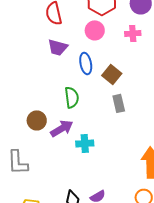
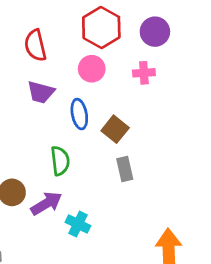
cyan cross: (85, 143) -> (78, 224), turned 30

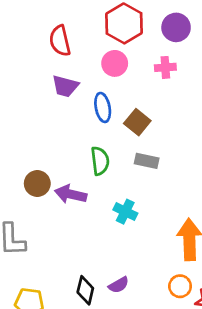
green semicircle: (60, 161) -> (100, 161), moved
gray rectangle: (125, 169) -> (147, 161), turned -65
purple arrow: (46, 203) -> (71, 194), turned -136
cyan cross: (78, 224) -> (125, 212), moved

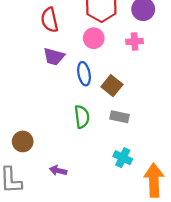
brown circle: (37, 184) -> (23, 141), moved
purple arrow: (71, 194) -> (58, 171), moved, size x0.7
cyan cross: (125, 212) -> (123, 158), moved

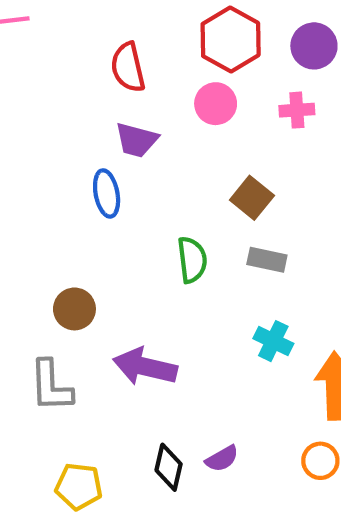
blue ellipse: (84, 74) -> (107, 193), moved
purple arrow: (58, 171) -> (145, 367), size x1.8

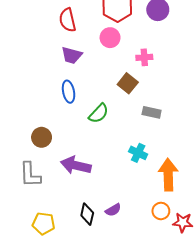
pink cross: (297, 110) -> (144, 57), moved
blue ellipse: (107, 193) -> (69, 92), moved
green semicircle: (192, 260) -> (99, 113), turned 50
gray rectangle: (267, 260) -> (152, 112), moved

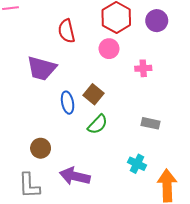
purple trapezoid: (72, 55) -> (42, 68), moved, size x1.4
brown square: (128, 83) -> (93, 94), moved

